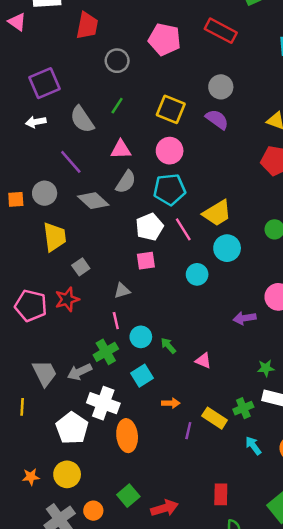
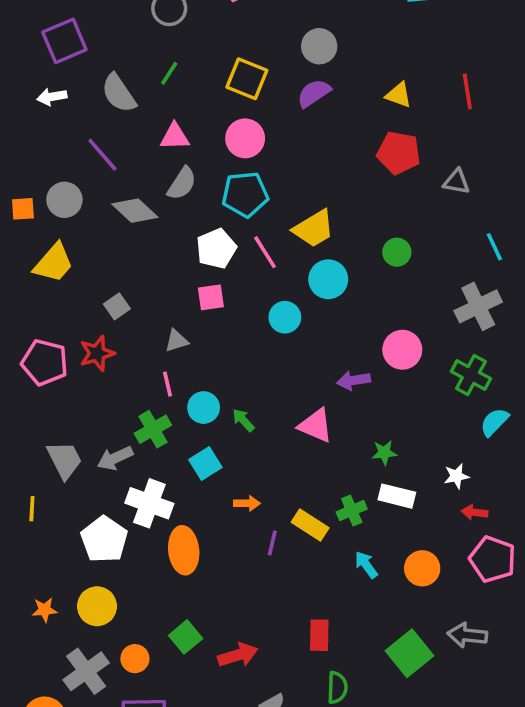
purple semicircle: (217, 119) -> (314, 93), turned -70
yellow trapezoid: (55, 237) -> (54, 263), moved, turned 48
pink triangle: (203, 361) -> (316, 426), moved, size x1.5

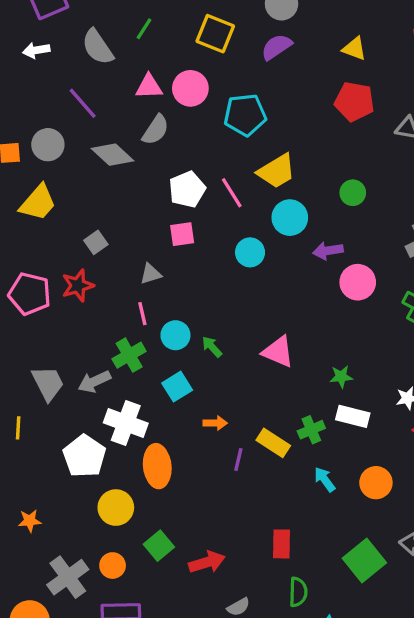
pink circle: (245, 138) -> (190, 88), moved
cyan pentagon: (245, 194) -> (245, 115), moved
purple arrow: (354, 380) -> (328, 251), moved
yellow circle: (97, 606) -> (116, 508), moved

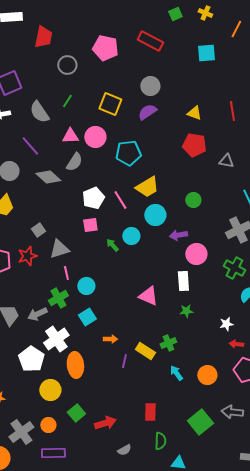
gray triangle: (151, 274) -> (59, 249), moved, size x1.5
green arrow: (212, 347) -> (112, 245), moved
white rectangle: (353, 416) -> (183, 281), moved, turned 72
white cross: (126, 423) -> (56, 339), turned 35

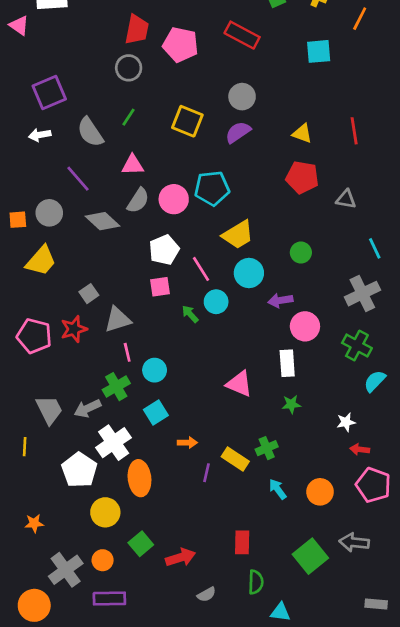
red trapezoid: (43, 37) -> (137, 30), moved
pink circle: (95, 137) -> (174, 199), moved
pink line: (120, 200) -> (201, 269), moved

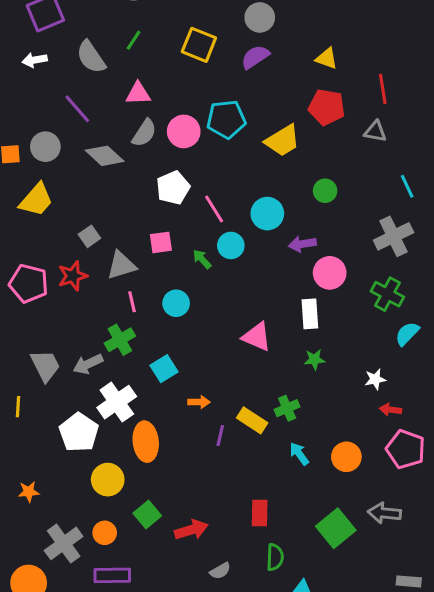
red line: (354, 131) -> (383, 89), moved
yellow trapezoid: (238, 235) -> (283, 141), moved
pink square: (160, 287) -> (161, 242), moved
cyan circle: (155, 370) -> (176, 303), moved

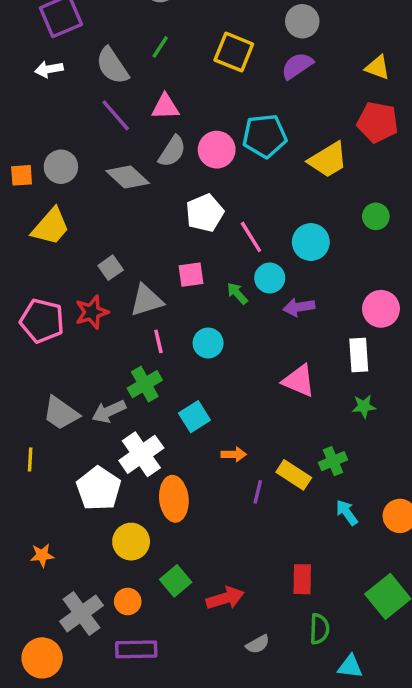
purple line: (77, 109) -> (116, 115), moved
purple arrow: (302, 244) -> (299, 307), moved
gray trapezoid: (45, 366) -> (61, 413), turned 152

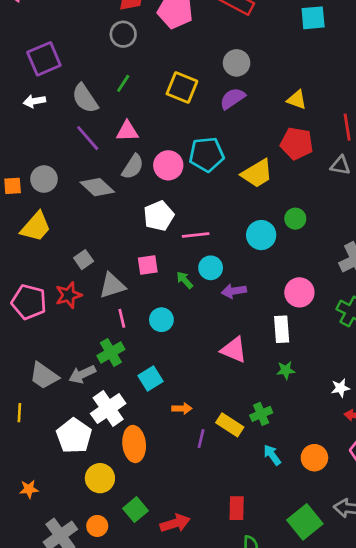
pink line: (251, 237) -> (196, 235), turned -64
cyan circle: (311, 242) -> (261, 235), moved

